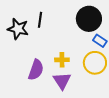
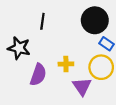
black star: (18, 29) -> (19, 48), moved
purple triangle: (62, 81) -> (82, 86), moved

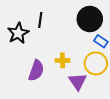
black star: (19, 48) -> (18, 33), moved, turned 30

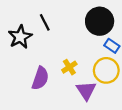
black line: (40, 20) -> (45, 22), turned -35
yellow cross: (63, 60) -> (69, 67), turned -32

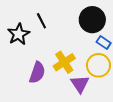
yellow cross: (69, 67) -> (64, 62), size x1.5

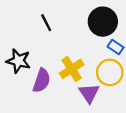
black star: (19, 34) -> (18, 61), moved, turned -30

